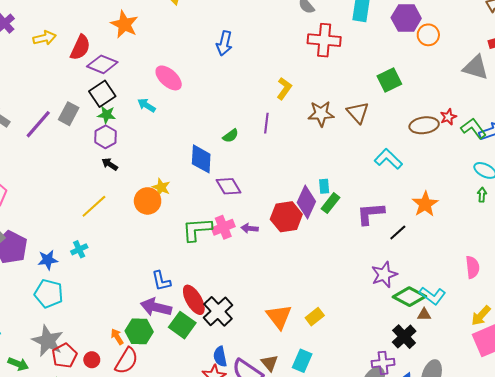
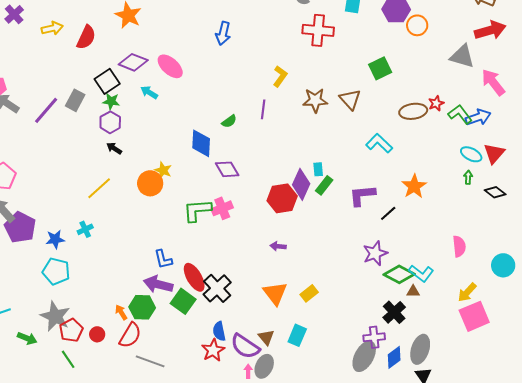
purple diamond: (102, 64) -> (133, 62), moved
purple arrow: (250, 228) -> (278, 246), moved

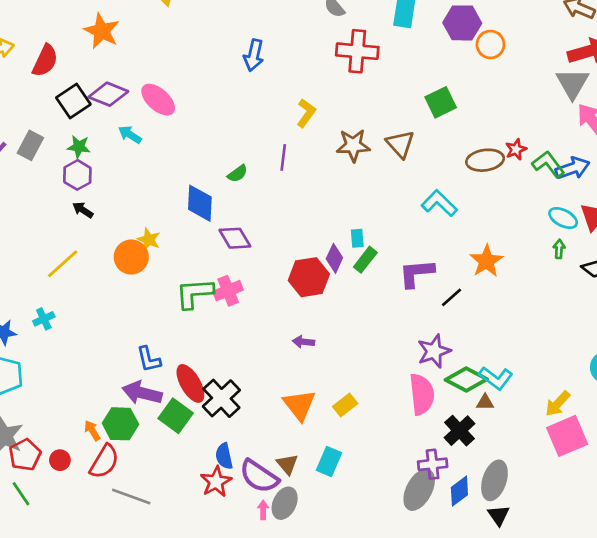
blue arrow: (223, 33) -> (254, 55), moved
gray triangle: (462, 56) -> (572, 83), moved, turned 44
black square: (107, 81) -> (73, 101), moved
purple diamond: (301, 184) -> (334, 258), size x0.7
pink semicircle: (459, 246) -> (422, 394), moved, size x1.4

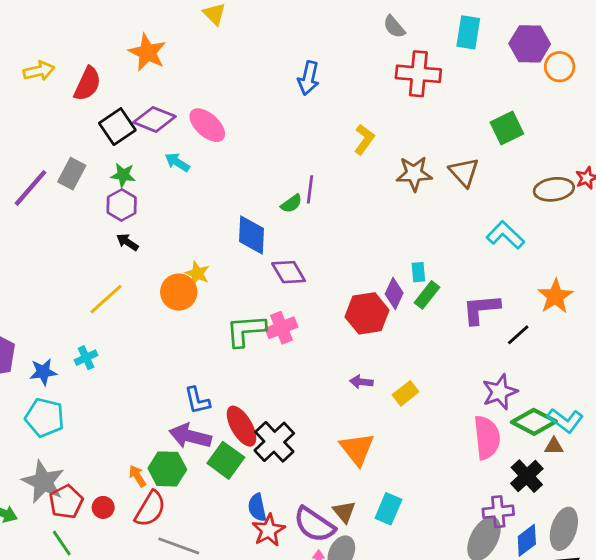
purple line: (283, 157) -> (310, 189), moved
yellow rectangle: (345, 405) -> (406, 393), moved
blue semicircle: (224, 456) -> (257, 507), moved

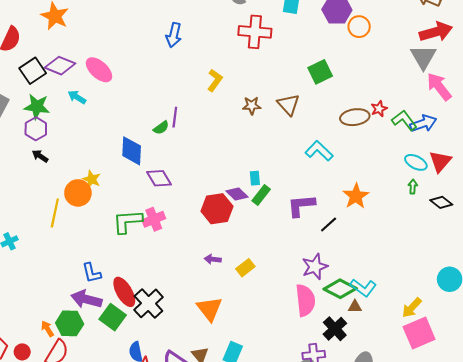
brown star: (414, 174) -> (252, 106), size x0.7
green star: (123, 175) -> (37, 107), size x1.4
purple diamond: (394, 293) -> (237, 194), turned -70
yellow line: (106, 299) -> (55, 213), moved, turned -36

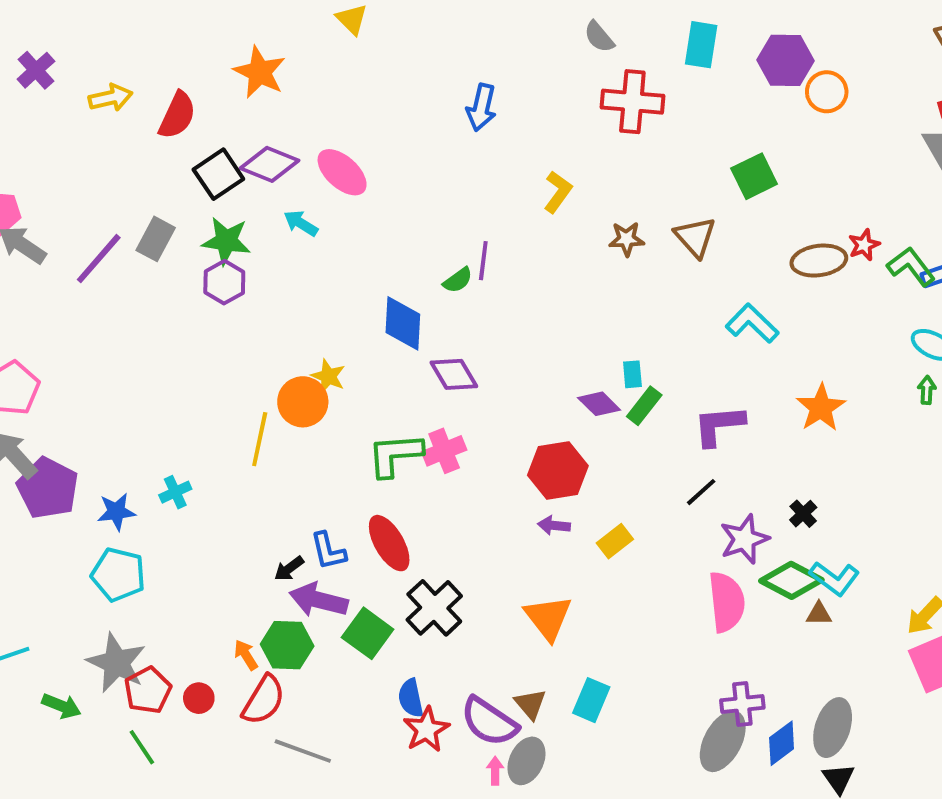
black arrow: (40, 156) -> (289, 569), moved, turned -70
red hexagon: (217, 209) -> (558, 470), moved
black line: (329, 225) -> (701, 492), moved
red ellipse: (124, 292) -> (389, 543), moved
black cross: (335, 329) -> (803, 514), moved, size x0.6

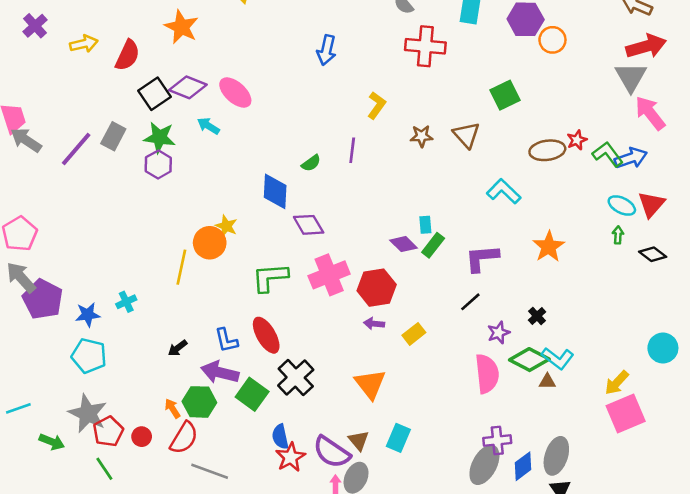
purple line: (483, 261) -> (352, 150), moved
pink cross: (444, 451) -> (329, 275), moved, size x1.4
purple star: (744, 539) -> (499, 333), size x0.7
black arrow: (289, 569) -> (178, 348), moved

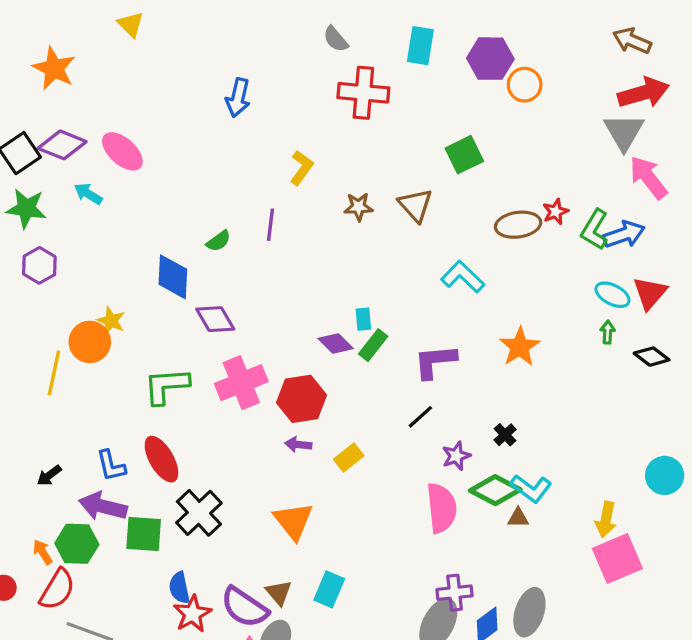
green L-shape: (608, 154) -> (595, 230), turned -112
purple hexagon: (158, 164) -> (39, 265), moved
yellow arrow: (617, 383) -> (606, 519), turned -32
green square: (252, 394) -> (144, 534), turned -32

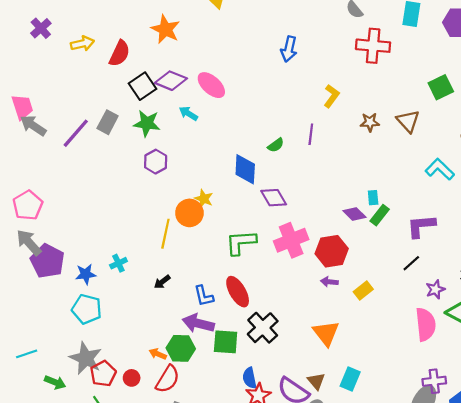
black arrow: (49, 475) -> (162, 282), moved
orange arrow: (43, 552) -> (158, 354), turned -35

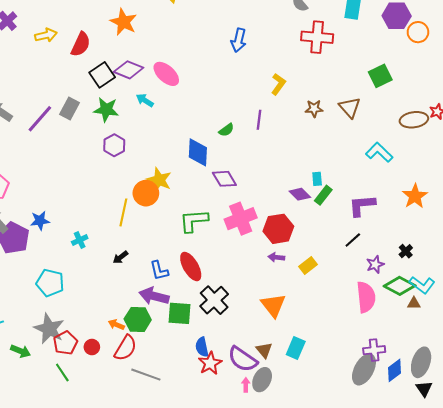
yellow star: (204, 199) -> (159, 180), size x1.4
blue star: (86, 274) -> (40, 221), moved

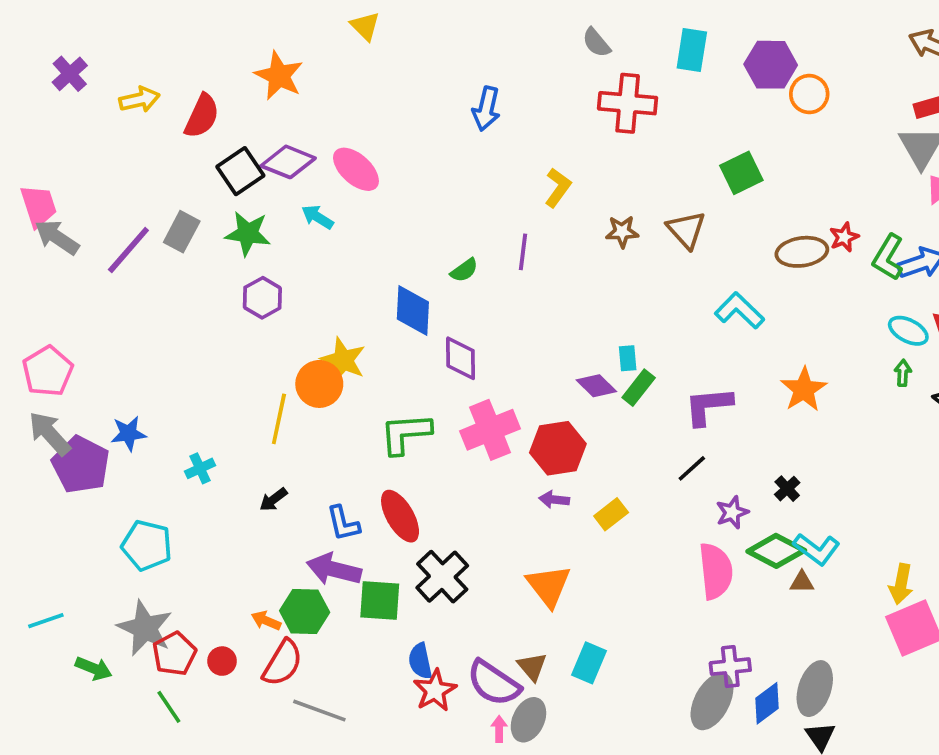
purple diamond: (224, 179) -> (461, 358), turned 30

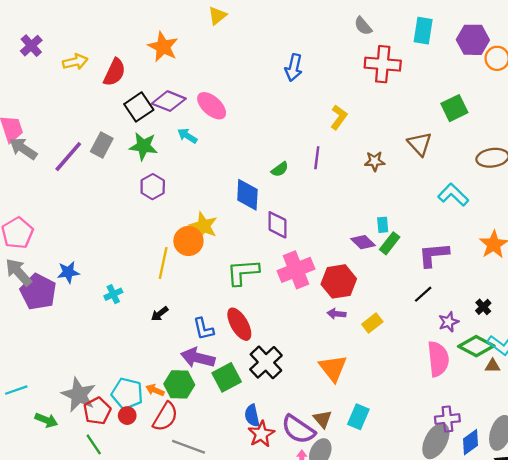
yellow triangle: (365, 26) -> (217, 16), turned 36
brown star: (622, 232) -> (375, 161), moved
cyan pentagon: (147, 545) -> (127, 394), moved
green square: (380, 600) -> (227, 377), turned -32

